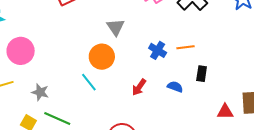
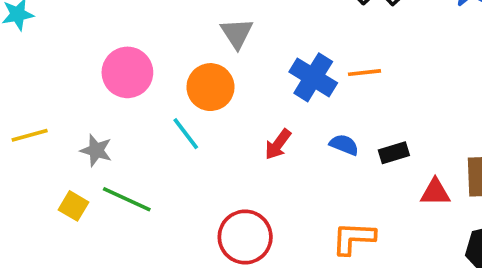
blue cross: (158, 50) -> (313, 77), size x1.4
pink circle: (21, 51) -> (127, 72), moved
black rectangle: (202, 74) -> (394, 153), moved, turned 63

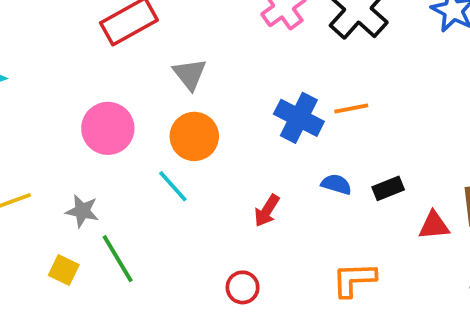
gray triangle: (237, 33) -> (190, 74), moved
red arrow: (278, 144) -> (267, 211), moved
green line: (127, 199) -> (118, 259), turned 39
red circle: (245, 237) -> (243, 287), size x0.6

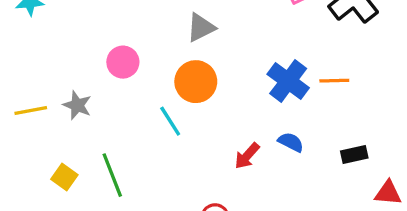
gray triangle: (190, 74) -> (201, 28), turned 32
pink circle: (108, 128) -> (123, 62), size x0.7
blue semicircle: (336, 184) -> (291, 142), moved
gray star: (82, 211) -> (77, 105), moved

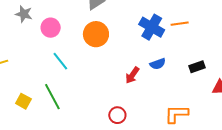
gray star: (77, 105) -> (24, 14), moved
cyan line: (170, 121) -> (60, 61), moved
blue semicircle: (291, 142) -> (158, 64), turned 140

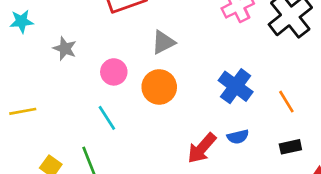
orange line: (180, 24) -> (286, 102), moved, turned 60
pink circle: (51, 28) -> (114, 72), moved
red arrow: (132, 75) -> (202, 148), size x1.4

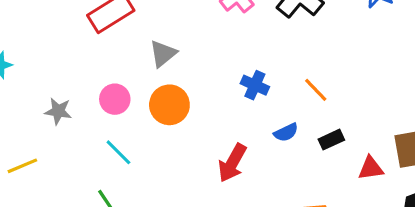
gray star: (65, 49) -> (58, 111), moved
blue cross: (236, 86) -> (255, 85), size x0.7
blue semicircle: (238, 137) -> (286, 132), moved

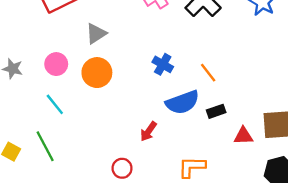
blue semicircle: (286, 132) -> (182, 102), size x1.8
red arrow: (232, 163) -> (148, 131), moved, size x0.7

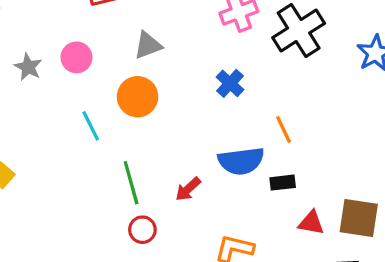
pink circle: (56, 64) -> (77, 57), moved
blue cross: (163, 64) -> (230, 83), moved
cyan line: (55, 104) -> (91, 126), moved
green line: (45, 146) -> (131, 183), moved

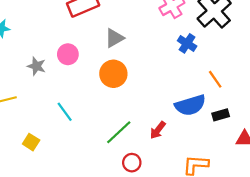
blue cross: (230, 83) -> (187, 43), moved
cyan line: (91, 126) -> (65, 112), moved
green line: (131, 183) -> (119, 132), turned 72

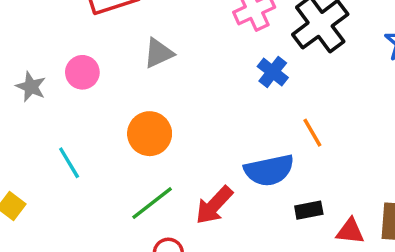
orange circle: (113, 74) -> (150, 134), moved
black rectangle: (221, 115) -> (309, 210), moved
red arrow: (158, 130) -> (214, 205), size x1.4

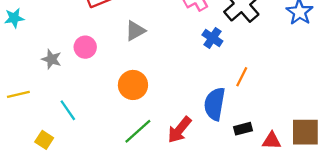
orange line: (312, 133) -> (242, 77), turned 60
cyan line: (69, 163) -> (68, 110), moved
blue semicircle: (269, 170) -> (215, 104), turned 116

